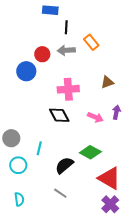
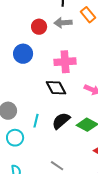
blue circle: (26, 71) -> (23, 54), moved
black semicircle: (64, 165) -> (61, 121), moved

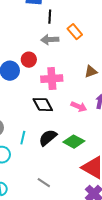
red circle: (39, 27) -> (29, 60), moved

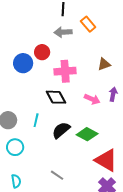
cyan line: (23, 138) -> (36, 120), moved

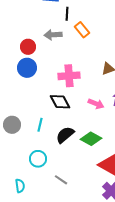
orange rectangle: (88, 24) -> (82, 30), moved
gray arrow: (63, 32) -> (53, 35), moved
red circle: (42, 52) -> (28, 47), moved
cyan circle: (15, 147) -> (38, 159), moved

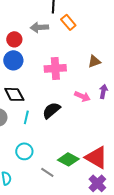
black diamond: (60, 102) -> (14, 94), moved
black semicircle: (65, 135) -> (51, 110), moved
green diamond: (91, 139) -> (68, 159), moved

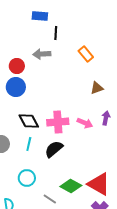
orange rectangle: (68, 22) -> (86, 54), moved
pink cross: (55, 68) -> (58, 122), moved
black diamond: (14, 94) -> (29, 121), moved
black semicircle: (51, 110) -> (54, 149), moved

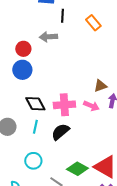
orange rectangle: (86, 54) -> (93, 23), moved
brown triangle: (97, 88) -> (100, 86), moved

